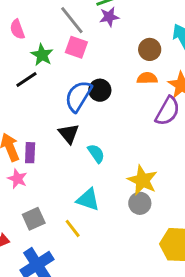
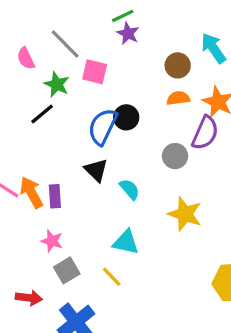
purple star: (109, 17) -> (128, 33), turned -30
gray line: (72, 20) -> (65, 44), moved
pink star: (17, 179) -> (52, 241), moved
gray circle: (140, 203) -> (175, 156), moved

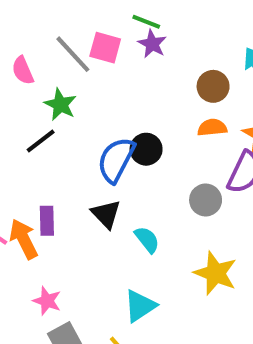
green line: (123, 16) -> (146, 22), turned 45
pink square: (95, 72) -> (105, 48), moved
purple rectangle: (55, 196) -> (47, 221), moved
cyan triangle: (126, 242) -> (140, 306), turned -48

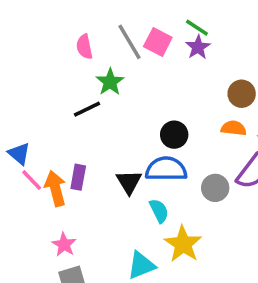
blue semicircle: (116, 160) -> (166, 169), moved, turned 51
yellow star: (215, 273) -> (183, 244), moved

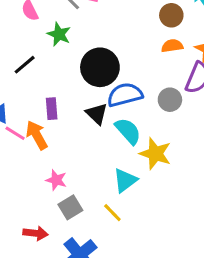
black line: (87, 109) -> (25, 65), moved
black circle: (174, 135) -> (100, 67), moved, size x1.6
purple rectangle: (78, 177) -> (52, 109), moved
cyan semicircle: (159, 211) -> (128, 131), size x1.4

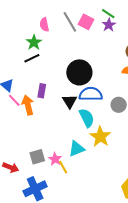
green star: (59, 34) -> (34, 42), moved
pink star: (56, 180) -> (55, 159), moved

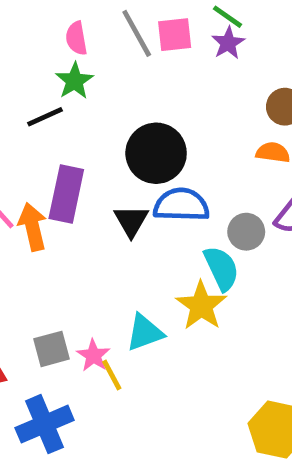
pink square: (86, 22) -> (175, 35), turned -35
green star: (34, 42) -> (74, 81), moved
purple rectangle: (42, 91) -> (66, 194), size x1.6
cyan semicircle: (87, 118) -> (221, 268), moved

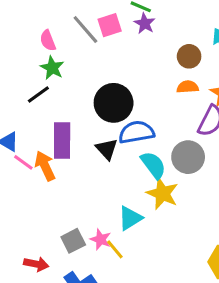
gray circle: (246, 232) -> (188, 157), moved, size x1.4
cyan semicircle: (221, 268) -> (153, 165), moved

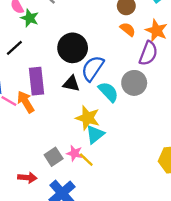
green star: (52, 68) -> (30, 18), moved
orange semicircle: (188, 87) -> (128, 29), turned 49
blue semicircle: (136, 132) -> (93, 68), turned -40
black triangle: (107, 149) -> (71, 84), turned -30
yellow star: (162, 194) -> (88, 118), moved

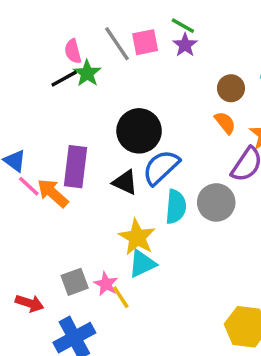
black line: (14, 48) -> (64, 79), moved
cyan semicircle: (108, 92) -> (176, 207), turned 35
orange arrow: (26, 102) -> (53, 193), turned -30

